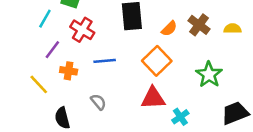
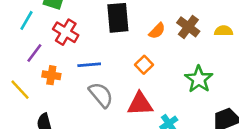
orange square: (157, 61) -> (144, 65), size x0.6
gray semicircle: (98, 102) -> (101, 95), moved, size x1.5

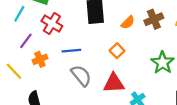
brown cross: (188, 27) -> (154, 19), turned 30
orange cross: (51, 75) -> (40, 59), turned -32

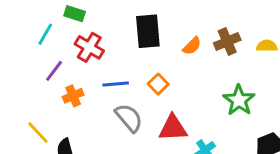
orange square: (117, 51) -> (158, 84), moved
yellow line: (14, 71) -> (38, 132), moved

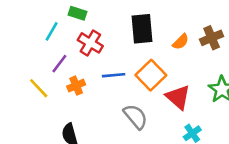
orange square: (158, 84) -> (151, 75), size x1.6
gray semicircle: (129, 118) -> (135, 117), moved
red triangle: (173, 128) -> (178, 97), moved, turned 44
yellow line: (38, 132) -> (39, 88), moved

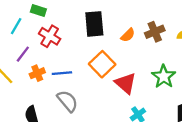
blue line: (114, 75) -> (62, 73), moved
gray semicircle: (135, 117) -> (67, 101), moved

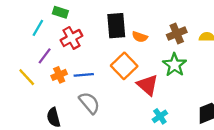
orange semicircle: (128, 35) -> (140, 37), moved, turned 64
red cross: (50, 36) -> (71, 38), turned 30
green star: (164, 76) -> (174, 65), moved

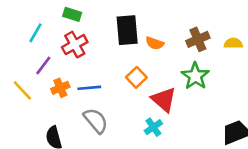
green rectangle: (60, 12) -> (72, 14), moved
orange square: (124, 66) -> (136, 77), size x0.7
cyan cross: (160, 116) -> (153, 127), moved

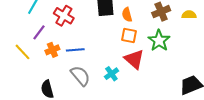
orange semicircle: (155, 43) -> (127, 15), turned 56
red cross: (75, 45) -> (64, 16), turned -30
orange square: (136, 77) -> (129, 35), moved, turned -35
cyan cross: (153, 127) -> (111, 74), moved

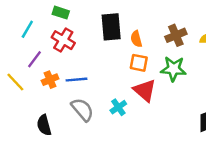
green star: (159, 41) -> (173, 69), turned -30

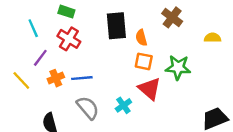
cyan line: (27, 29) -> (33, 28), turned -54
brown cross: (176, 35) -> (172, 17), moved, turned -30

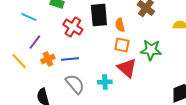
cyan line: (33, 28) -> (29, 17), turned -42
red cross: (69, 39) -> (73, 27), moved
cyan cross: (123, 105) -> (105, 82), turned 32

